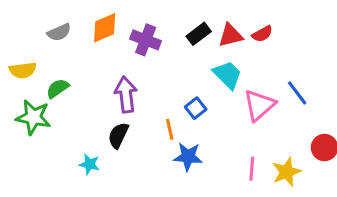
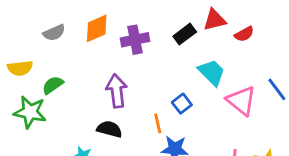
red triangle: (230, 35) -> (214, 20), moved
purple cross: (146, 40) -> (135, 40), turned -32
pink triangle: (259, 105) -> (241, 101), turned -40
black semicircle: (118, 135) -> (109, 129), turned 80

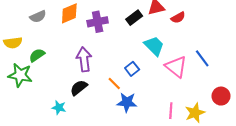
orange line: (158, 123) -> (114, 83), turned -32
black semicircle: (109, 129) -> (79, 88), turned -54

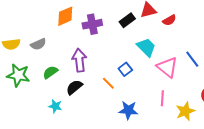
gray semicircle: (38, 17) -> (38, 44), moved
green semicircle: (37, 55) -> (50, 72), moved
blue star: (127, 102) -> (128, 110), moved
pink line: (171, 111) -> (162, 98), moved

